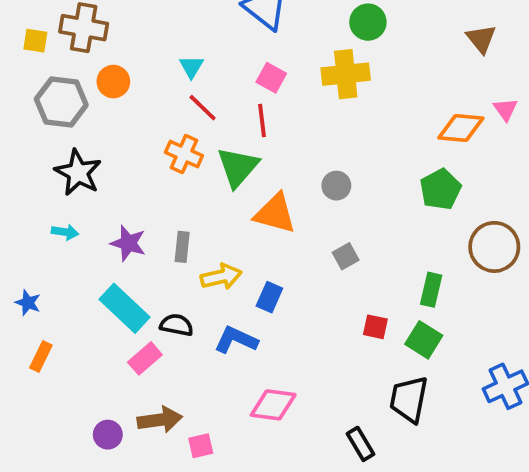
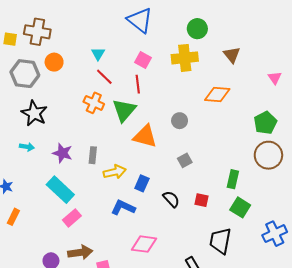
brown triangle: (481, 39) -> (232, 55), moved
orange diamond: (461, 128) -> (217, 95), moved
green pentagon: (440, 189) -> (265, 123), moved
black semicircle: (177, 325) -> (171, 199), moved, turned 36
green square: (424, 340) -> (240, 207), moved

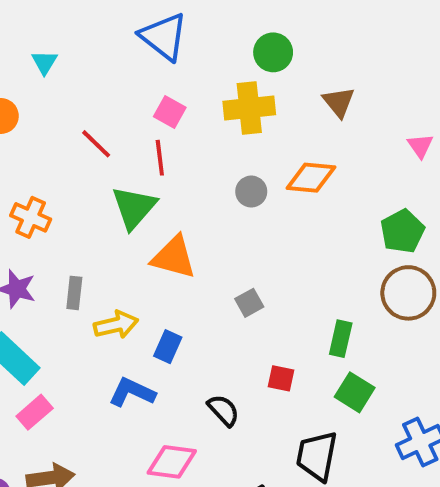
cyan triangle: (98, 54) -> (44, 62), moved
orange cross: (94, 103) -> (31, 217), moved
gray circle: (180, 121) -> (251, 192), moved
black semicircle: (171, 199) -> (223, 410), moved

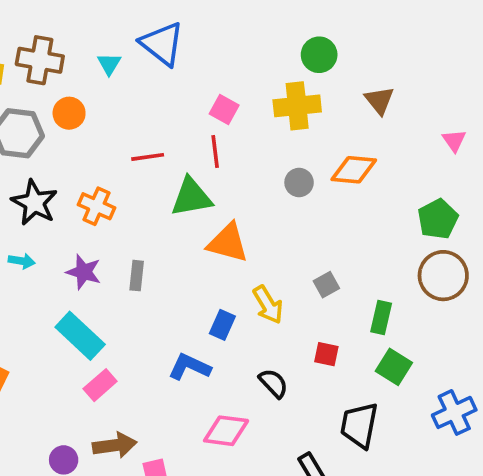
blue triangle: (164, 36) -> (162, 44), moved
red line: (96, 144) -> (148, 157), moved, turned -52
green triangle: (134, 207) -> (191, 197), turned 39
gray square: (249, 303) -> (326, 285), moved
yellow arrow: (116, 325) -> (268, 305), moved, turned 72

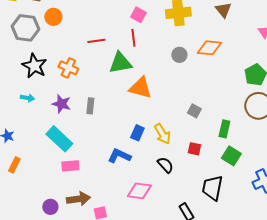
gray square: (326, 285) -> (194, 111), turned -32
yellow arrow: (268, 305) -> (162, 134), moved
pink rectangle: (100, 385) -> (70, 166), turned 36

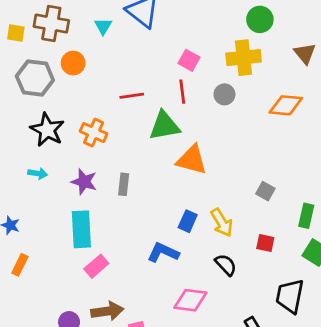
gray circle: (179, 55) -> (224, 94), moved
cyan rectangle: (59, 139) -> (81, 229), turned 44
pink rectangle: (70, 166) -> (96, 266), turned -36

